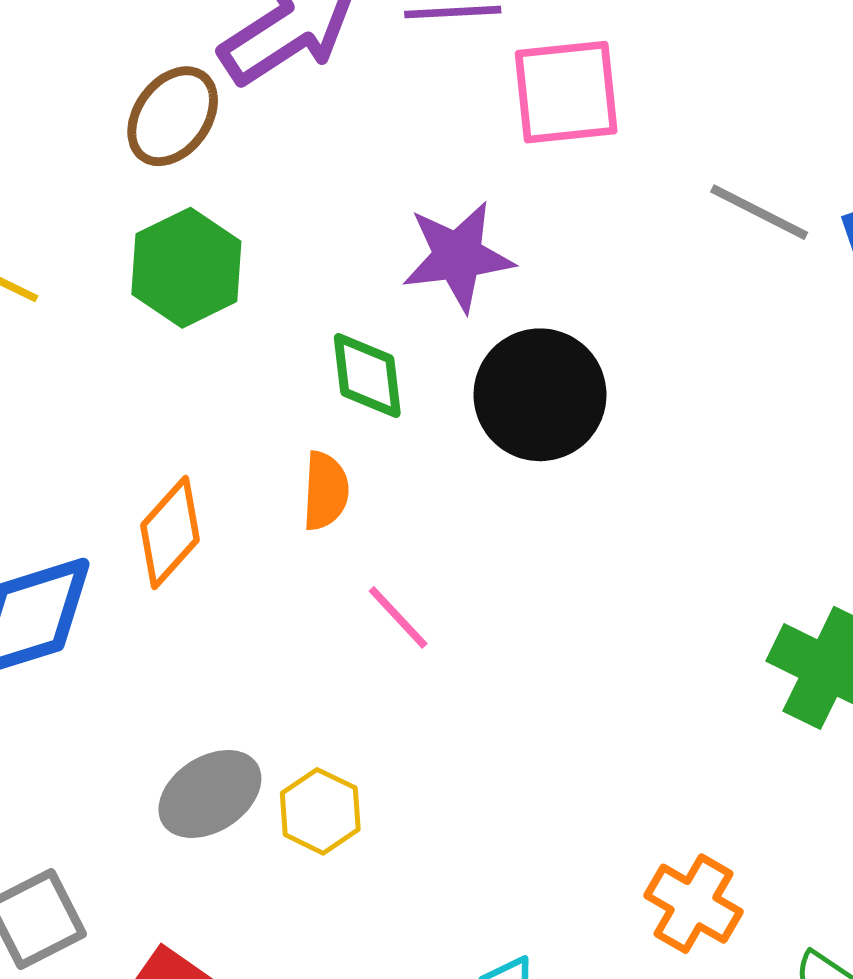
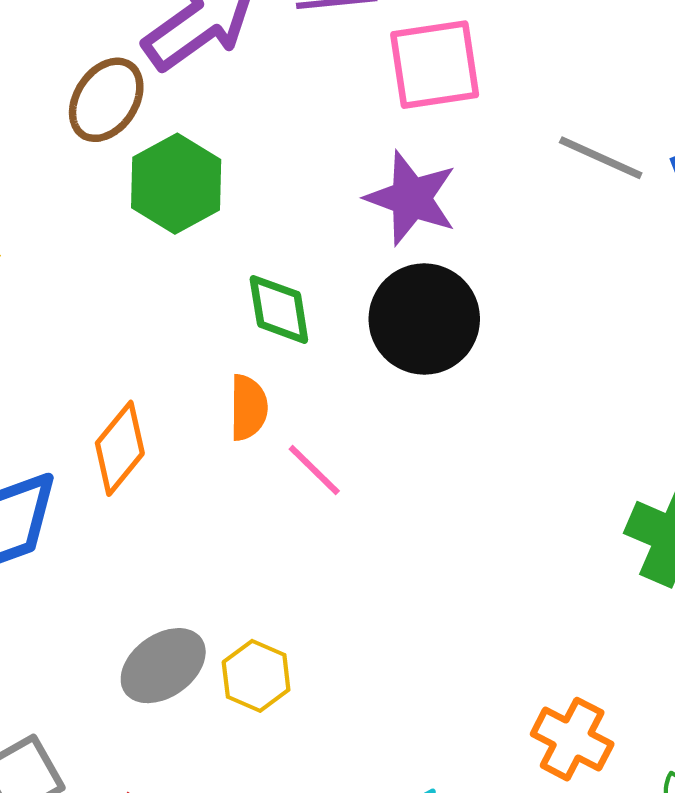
purple star: (458, 256) -> (411, 198), moved, turned 30
green hexagon: (186, 268) -> (176, 184), moved
pink line: (398, 617) -> (314, 470), moved

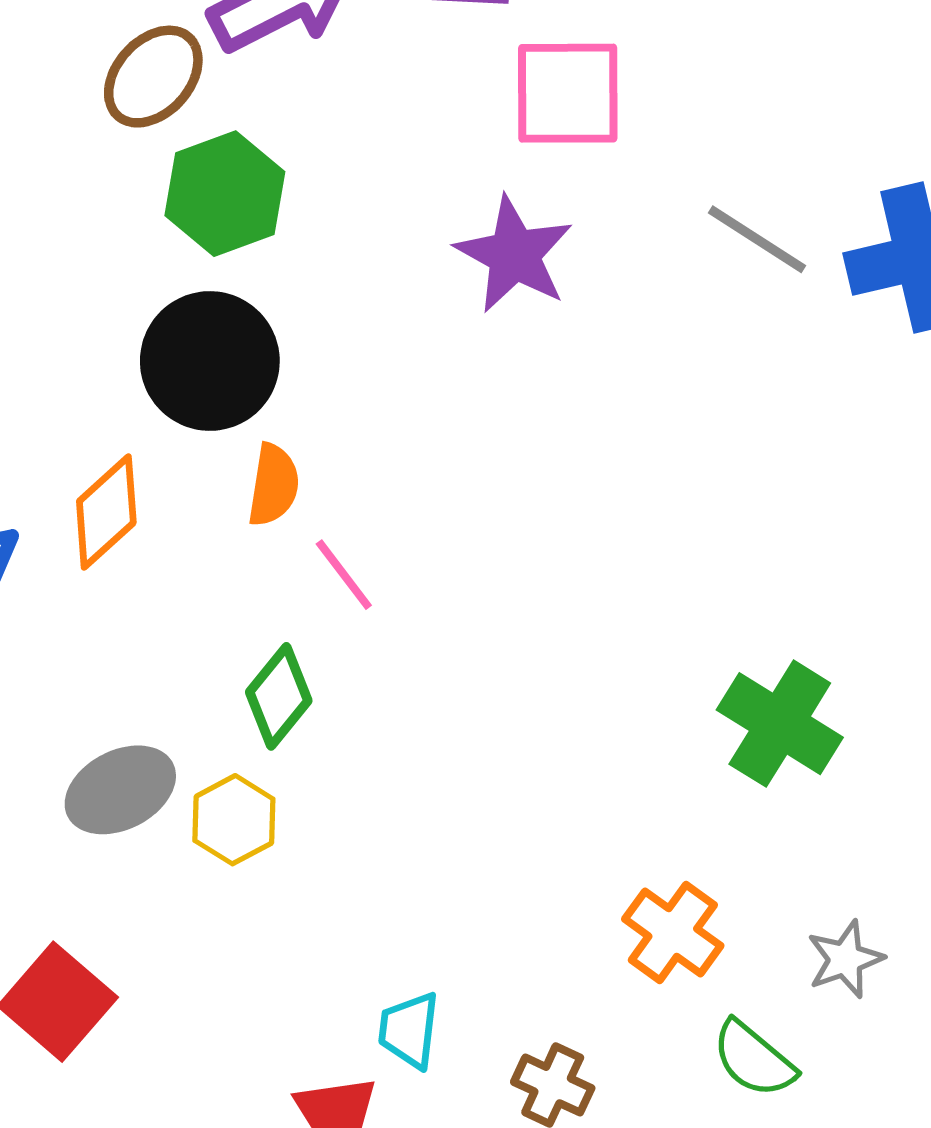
green diamond: (279, 309) -> (279, 696), moved, turned 40
black circle: (424, 319) -> (210, 361), moved
orange cross: (572, 739) -> (673, 932), moved

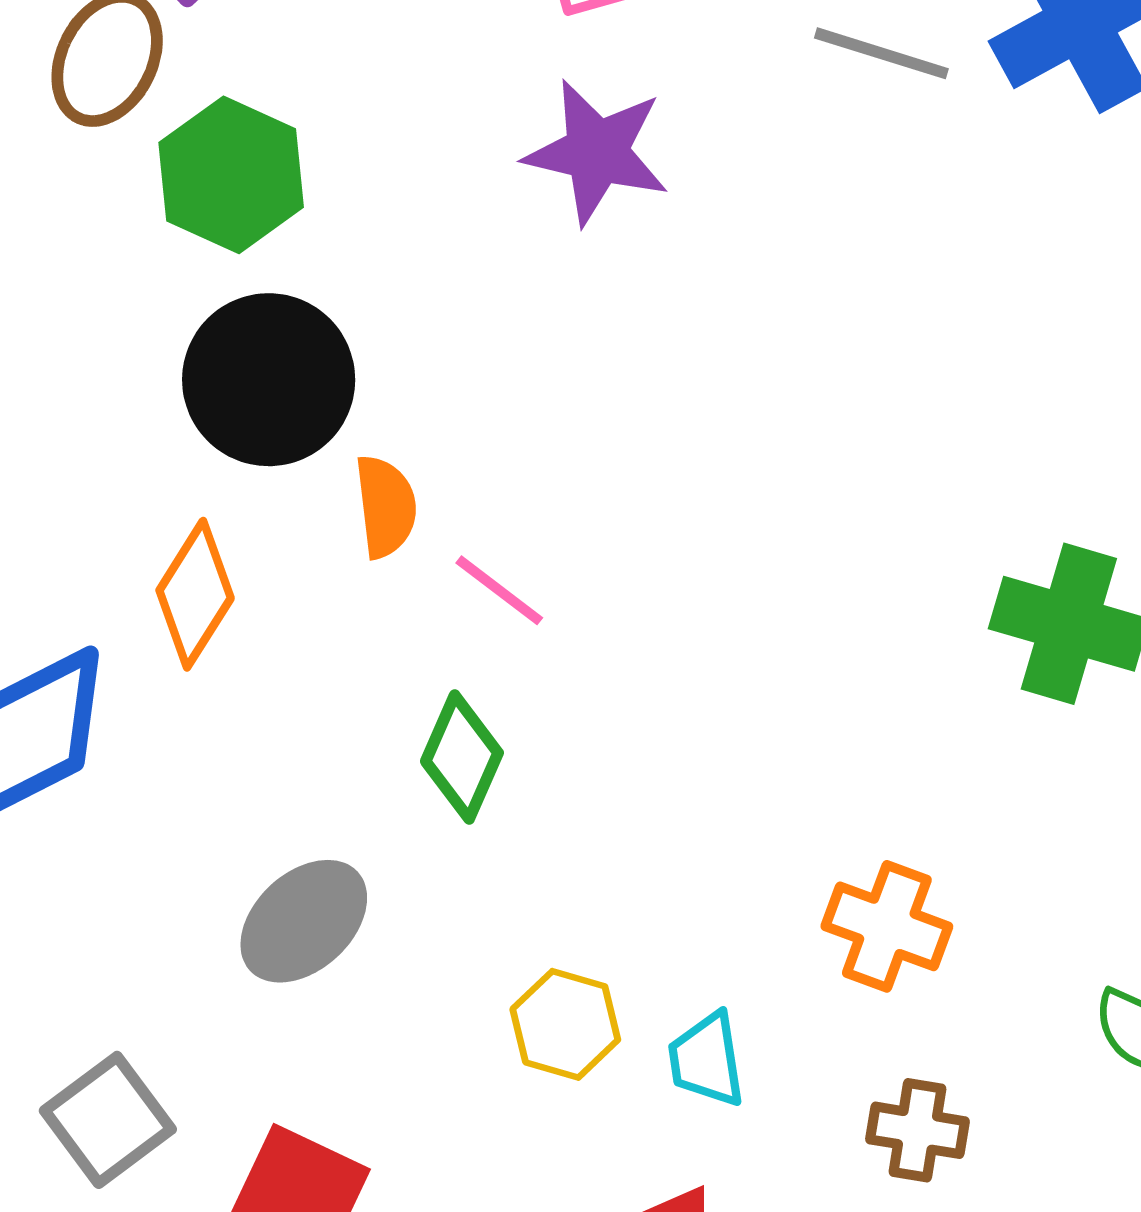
yellow hexagon: (234, 820) -> (565, 1024), moved
orange cross: (673, 932) -> (887, 926), moved
cyan trapezoid: (409, 1030) -> (707, 1060), moved

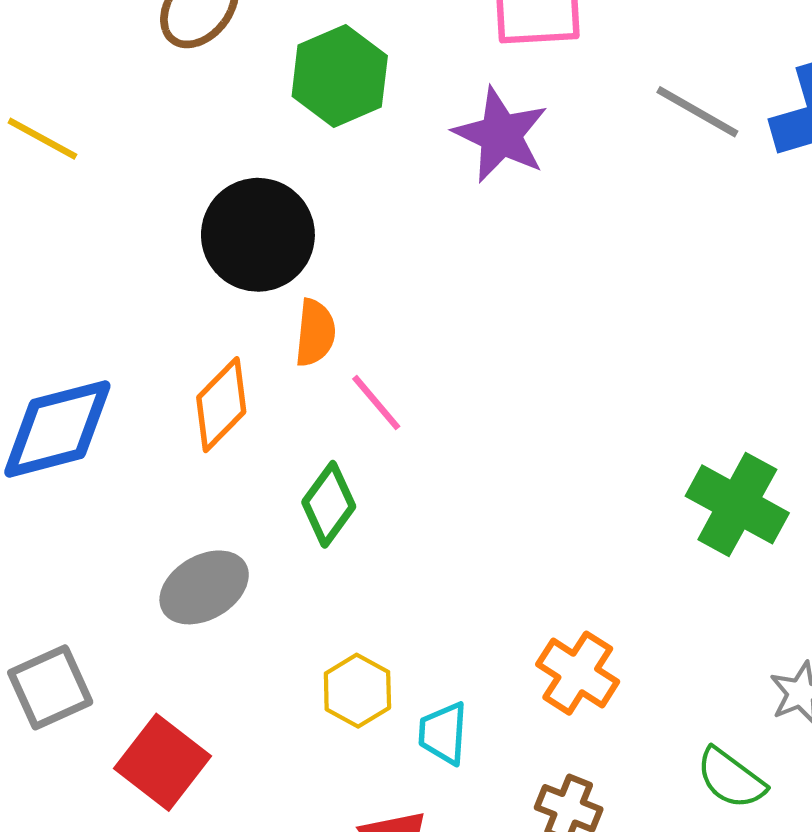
green hexagon: (231, 175) -> (340, 76), moved
orange diamond: (195, 594) -> (221, 405), moved

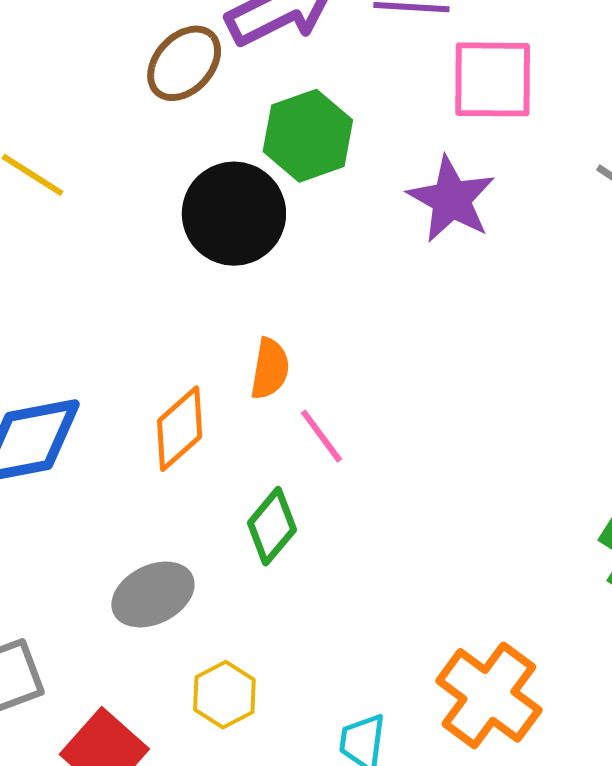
black circle: (258, 235) -> (234, 214), moved
orange cross: (578, 673) -> (489, 695), size x1.4
yellow hexagon: (357, 691) -> (224, 695), moved

